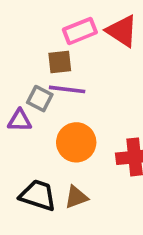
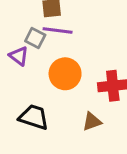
purple triangle: (20, 120) -> (19, 56), turned 36
brown triangle: (76, 197) -> (92, 122), moved

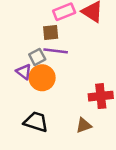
gray square: (35, 38) -> (37, 57), turned 35
orange circle: (65, 74) -> (42, 78), moved

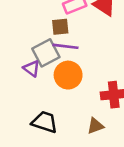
gray square: (37, 57) -> (46, 53), size x1.5
orange circle: (42, 78) -> (68, 75), moved

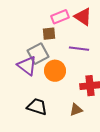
purple line: (65, 46) -> (79, 49), moved
purple triangle: (32, 69) -> (27, 66), size x1.5

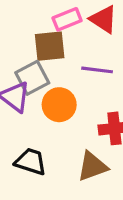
brown square: (49, 34) -> (50, 46), size x1.5
brown triangle: (76, 110) -> (92, 166), size x1.5

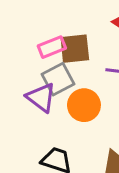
pink rectangle: (67, 19) -> (52, 47), moved

